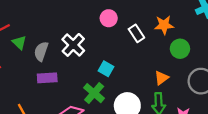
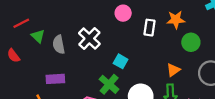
white rectangle: (136, 33) -> (150, 28), turned 42
gray semicircle: (41, 51) -> (59, 45), turned -30
purple rectangle: (47, 78) -> (55, 79), moved

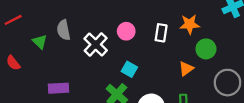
pink circle: (123, 13) -> (126, 31), moved
red line: (21, 23) -> (13, 20), moved
gray semicircle: (59, 45) -> (64, 30), moved
orange triangle: (173, 70) -> (186, 69), moved

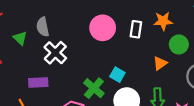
pink circle: (126, 31) -> (103, 28), size x1.5
white cross: (96, 44) -> (55, 53), moved
cyan square: (129, 69) -> (117, 75), moved

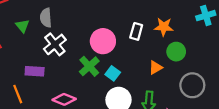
pink circle: (103, 28) -> (103, 41), moved
green cross: (94, 88) -> (89, 66), moved

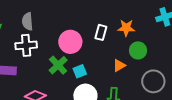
gray semicircle: (46, 18) -> (27, 21), moved
white cross: (55, 44) -> (26, 45), turned 35
cyan square: (113, 73) -> (80, 71), turned 32

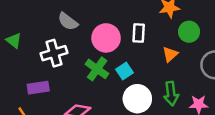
gray semicircle: (27, 21) -> (68, 21), moved, turned -36
white rectangle: (101, 32) -> (139, 33), moved

